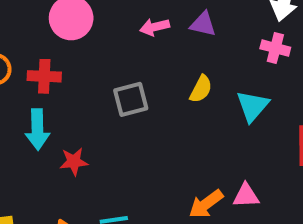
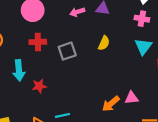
red cross: (44, 76) -> (38, 42), moved
cyan triangle: (253, 106) -> (143, 47), moved

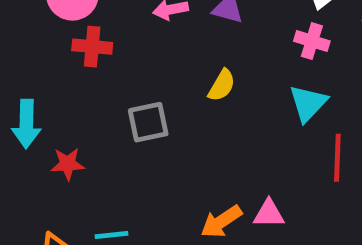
red cross: (38, 42) -> (92, 47), moved
gray square: (67, 51) -> (148, 122), moved

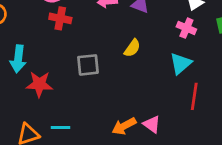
red star: (68, 164) -> (39, 84), size x1.4
pink triangle: (269, 214) -> (152, 124), turned 30

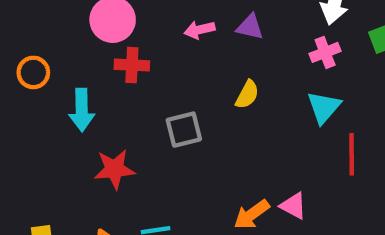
pink cross: (186, 28) -> (325, 52), turned -36
cyan arrow: (18, 59) -> (82, 110), moved

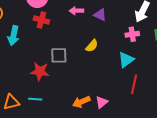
red star: (114, 169) -> (40, 71), moved
pink triangle: (293, 206) -> (102, 102), turned 40

